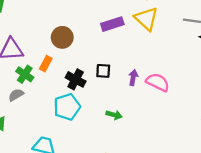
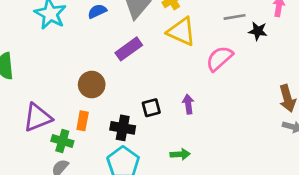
purple rectangle: (112, 24) -> (129, 49), moved
pink semicircle: (158, 82) -> (219, 59), moved, turned -50

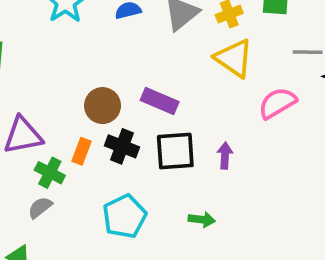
purple rectangle: (129, 49) -> (160, 101), moved, turned 48
black square: (151, 108) -> (175, 151), size x1.6
black cross: (123, 128) -> (122, 146), moved

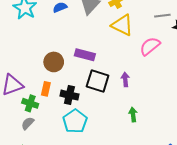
black cross: (122, 146) -> (69, 95), moved
black square: (175, 151) -> (98, 81), turned 30
green arrow: (202, 220) -> (133, 115), moved, turned -96

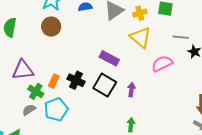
purple rectangle: (85, 55) -> (109, 58), moved
brown circle: (54, 62) -> (51, 27), moved
black cross: (69, 95) -> (76, 80), moved
cyan pentagon: (75, 121) -> (56, 109), moved

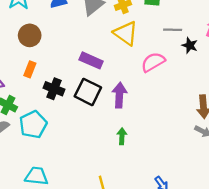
brown circle: (51, 27) -> (30, 35), moved
orange rectangle: (54, 81) -> (30, 69), moved
purple arrow: (131, 90) -> (119, 95), size x1.5

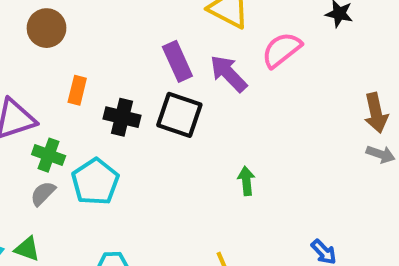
brown circle: (30, 35) -> (47, 28), moved
purple rectangle: (91, 60) -> (177, 61), turned 50
purple arrow: (119, 95) -> (228, 74), moved, turned -40

